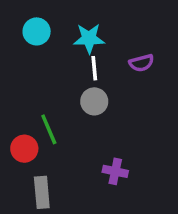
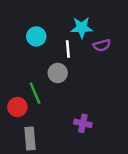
cyan circle: (37, 31) -> (36, 36), moved
cyan star: (89, 38) -> (82, 28), moved
gray circle: (94, 101) -> (58, 73), moved

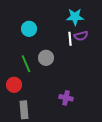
cyan star: (82, 28) -> (75, 17), moved
white line: (68, 49) -> (70, 39), moved
green line: (35, 93) -> (26, 64), moved

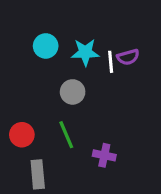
cyan star: (75, 17) -> (85, 52), moved
green line: (26, 64) -> (66, 135), moved

